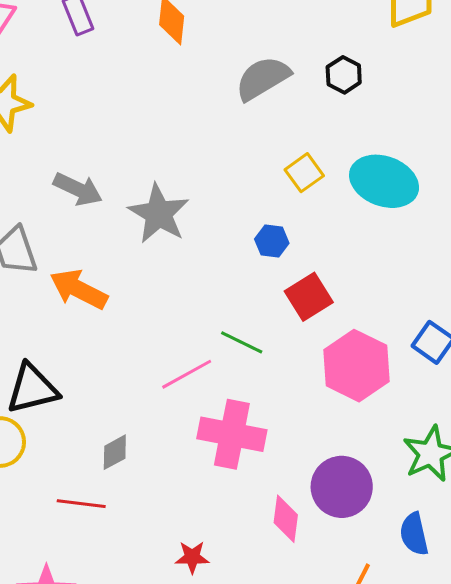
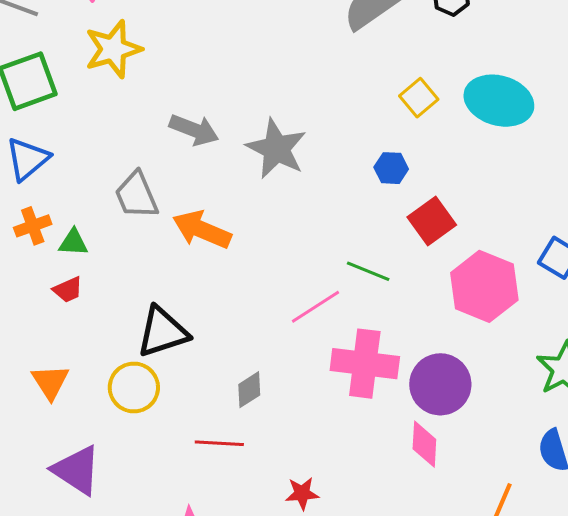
purple circle: (342, 487) -> (440, 384), moved
red star: (192, 557) -> (302, 493), moved

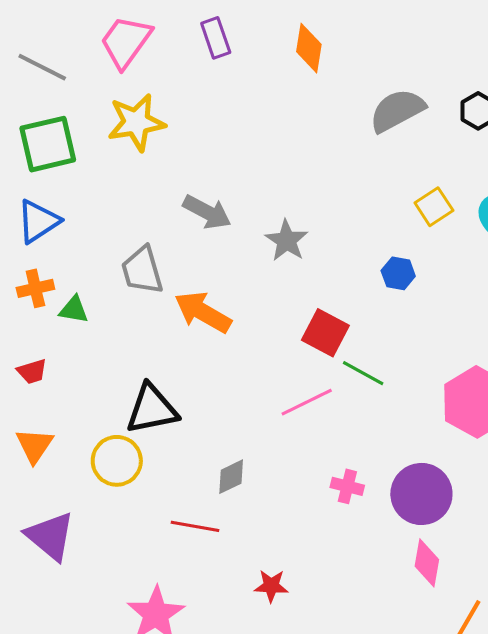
gray star: (276, 149) -> (287, 241), size x0.7
red square: (432, 221) -> (325, 333), moved, turned -33
red trapezoid: (68, 290) -> (32, 371), moved
pink cross: (365, 364) -> (347, 486), moved, size x0.5
pink diamond: (424, 444) -> (427, 563), moved

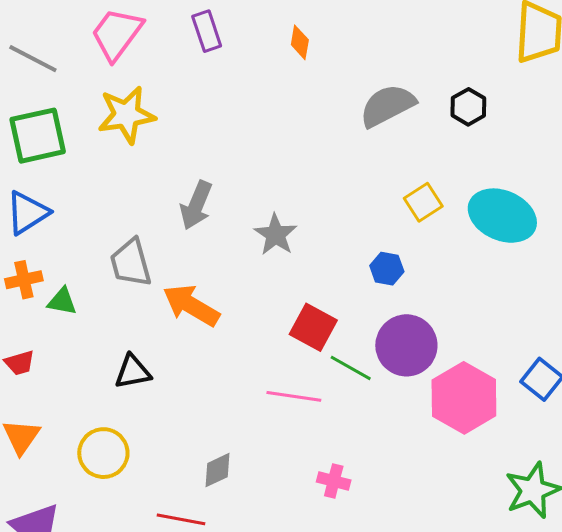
orange diamond: (309, 48) -> (300, 42), size x0.7
gray arrow: (207, 212) -> (196, 205), turned 84
pink line: (307, 402) -> (294, 396), turned 34
black triangle: (152, 409) -> (133, 372), moved, size x0.7
purple circle: (421, 494) -> (406, 345), moved

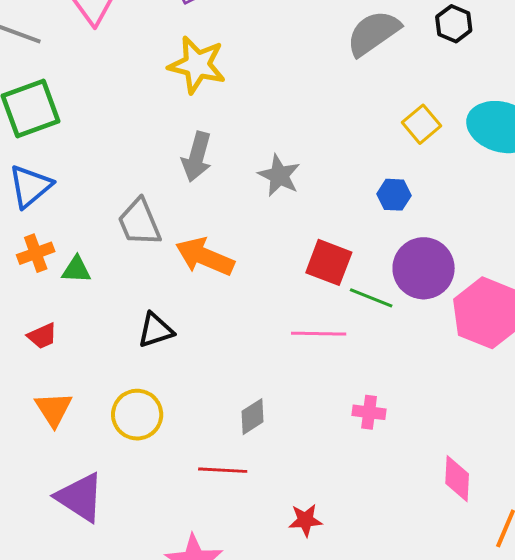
yellow star: (126, 115) -> (197, 65), moved, turned 30

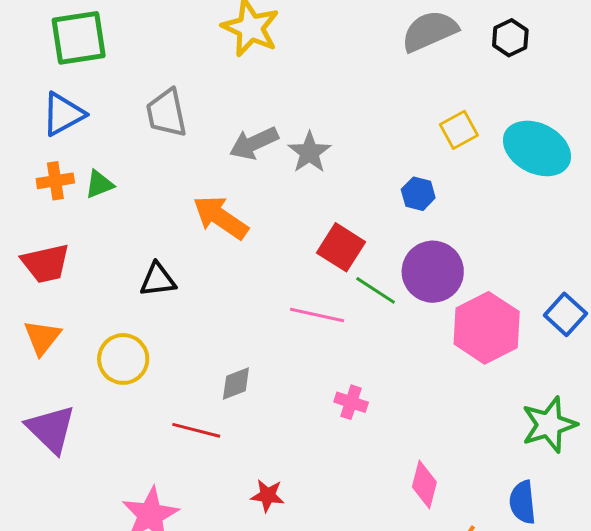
gray arrow: (197, 157) -> (254, 143), moved, turned 39
gray trapezoid: (139, 222) -> (166, 113), moved
green triangle: (76, 270) -> (99, 184), moved, turned -36
red trapezoid: (42, 336) -> (46, 263), size x1.6

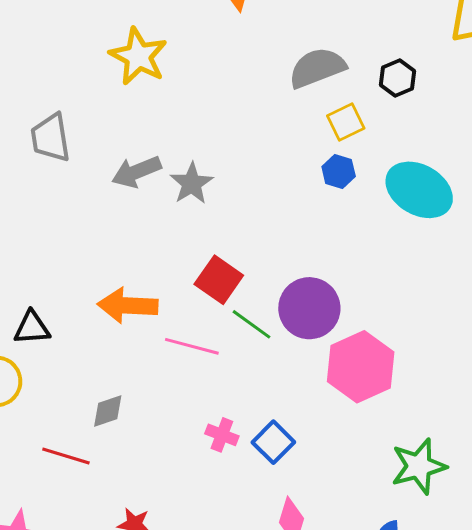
yellow square: (459, 130) -> (346, 122), moved
blue hexagon: (418, 194) -> (339, 171), moved
orange arrow: (220, 217) -> (128, 306), moved, turned -34
black triangle: (158, 280) -> (32, 328), moved
blue square: (565, 314) -> (273, 442), moved

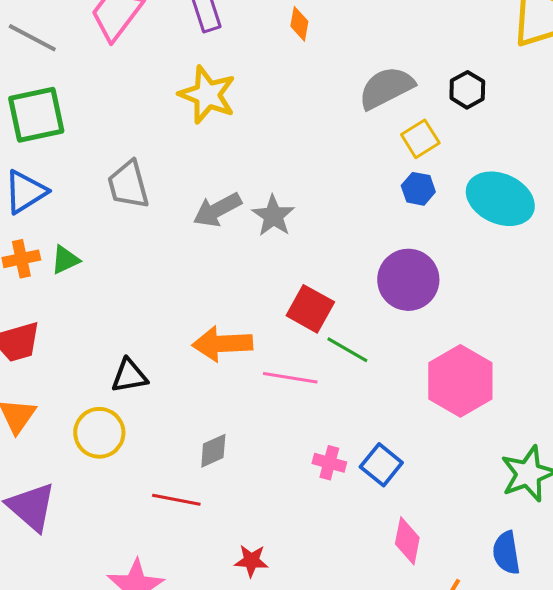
purple circle: (309, 308) -> (408, 280), moved

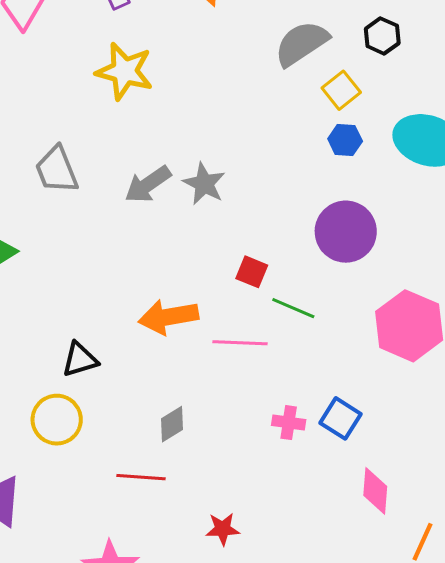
red square: (310, 309) -> (252, 272), size x0.7

